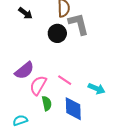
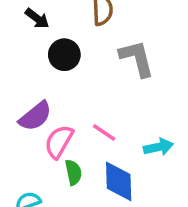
gray L-shape: (79, 24) -> (137, 58), moved
black circle: (57, 33) -> (64, 55), moved
cyan arrow: (97, 89) -> (158, 147), turned -35

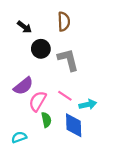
gray L-shape: (137, 58) -> (68, 60), moved
cyan arrow: (158, 147) -> (88, 104), moved

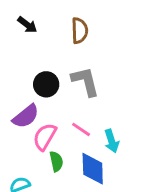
black arrow: (24, 27) -> (27, 25), moved
black circle: (41, 49) -> (46, 84), moved
cyan arrow: (88, 104) -> (112, 141), turned 84

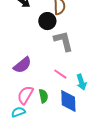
black circle: (46, 84) -> (47, 21), moved
pink semicircle: (45, 137) -> (25, 95), moved

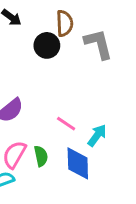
gray L-shape: (63, 41) -> (98, 44), moved
cyan arrow: (81, 82) -> (97, 135), turned -126

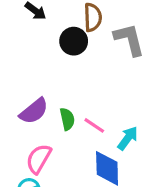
green semicircle: (41, 156) -> (67, 119), moved

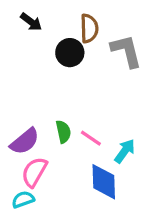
purple semicircle: (34, 111) -> (25, 141), moved

